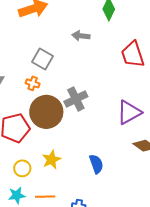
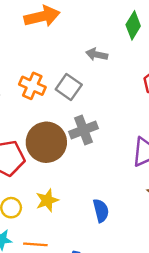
gray square: (43, 59) -> (69, 87), moved
orange cross: (33, 83) -> (32, 86), moved, size x1.5

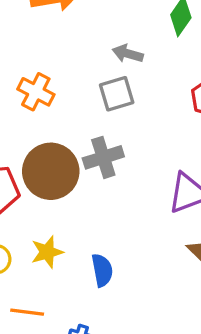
gray square: (69, 87) -> (117, 94), moved, turned 35
blue semicircle: (101, 211) -> (102, 270), moved

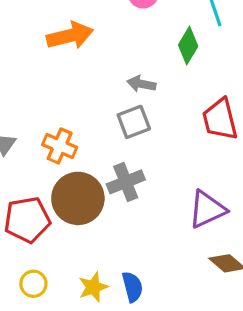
orange cross: (36, 92) -> (60, 146), moved
yellow star: (47, 252) -> (93, 287), moved

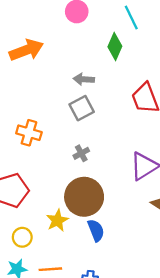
gray cross: (126, 182) -> (81, 153), size x0.6
brown circle: (78, 198) -> (84, 197), moved
yellow star: (93, 287) -> (57, 220), moved

